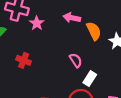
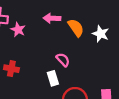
white rectangle: (90, 79) -> (53, 78), moved, turned -40

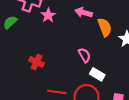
red cross: (11, 69) -> (37, 62), moved
white rectangle: (53, 78) -> (97, 74), moved, turned -56

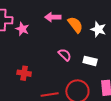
white rectangle: (97, 74) -> (90, 61), moved

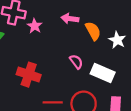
white rectangle: (90, 61) -> (103, 73), size x1.5
red cross: (24, 73) -> (29, 75), size x1.5

